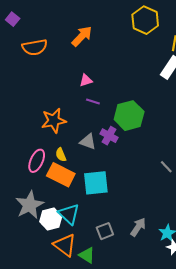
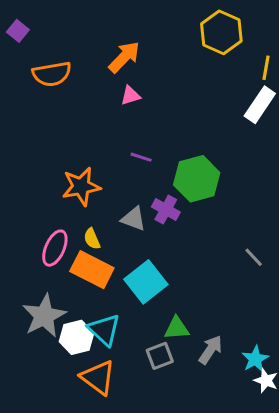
pink triangle: (86, 80) -> (130, 96), moved
cyan square: (96, 183) -> (146, 282), turned -32
green triangle: (87, 255) -> (177, 328), moved, turned -36

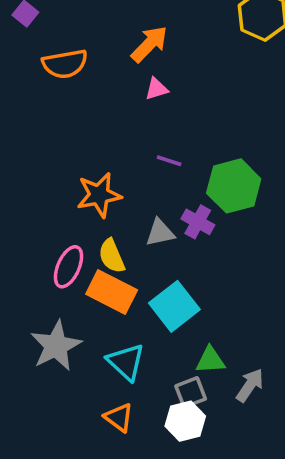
gray triangle: (133, 219) -> (160, 233), turned -32
yellow semicircle: (92, 239) -> (112, 256), size x1.4
white hexagon: (76, 337) -> (185, 421), moved
orange triangle: (98, 377) -> (119, 418), size x0.7

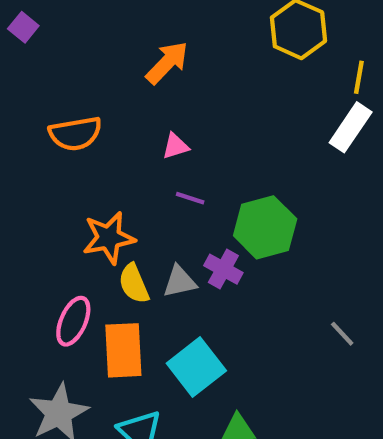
orange semicircle: (65, 64) -> (75, 134), moved
pink triangle: (156, 89) -> (175, 146), moved
yellow semicircle: (112, 256) -> (134, 284), moved
orange rectangle: (112, 292) -> (123, 350), turned 60

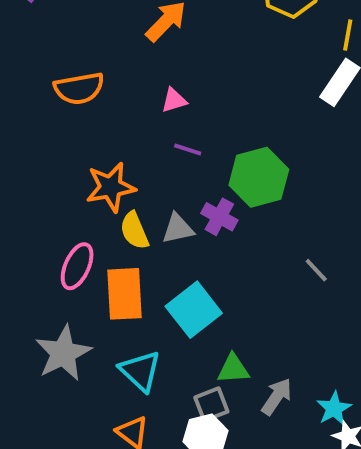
gray line: (342, 334) -> (316, 270), moved

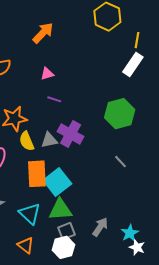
green hexagon: (259, 177) -> (120, 114), moved
purple cross: (219, 217) -> (71, 134), size x1.4
orange rectangle: (124, 294) -> (37, 174), moved
green triangle: (233, 369) -> (60, 210), moved, size x1.4

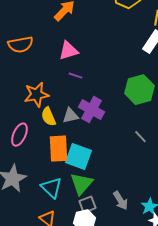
pink triangle: (47, 74) -> (68, 51), size x1.5
cyan square: (57, 182) -> (78, 157), turned -32
green triangle: (60, 210) -> (81, 184), turned -45
gray arrow: (100, 227) -> (120, 201), turned 114

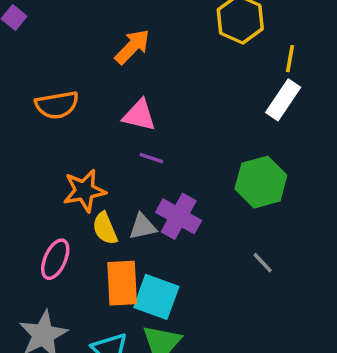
pink triangle: (68, 51) -> (139, 115), turned 30

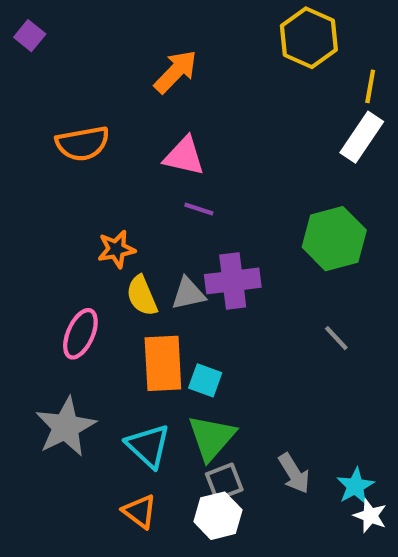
orange star: (84, 191) -> (116, 249), size x0.7
purple cross: (179, 216) -> (233, 281), turned -36
cyan square: (156, 297) -> (205, 380), size x0.6

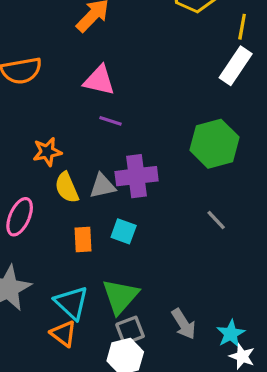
orange rectangle: (163, 363) -> (83, 239), size x0.6
cyan square: (205, 380) -> (124, 231), moved
orange triangle: (140, 511) -> (63, 334), moved

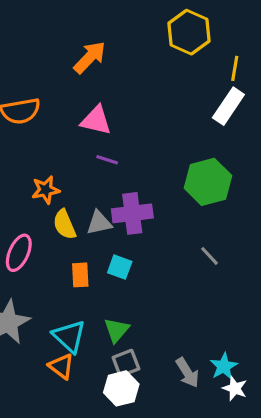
green triangle: (120, 296) -> (117, 330), size x0.7
gray arrow: (184, 324) -> (187, 373), moved

